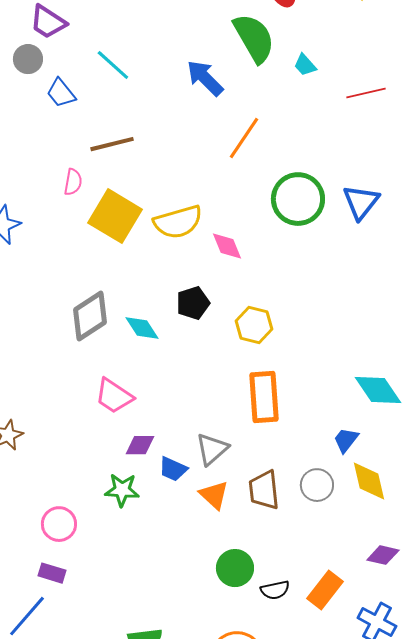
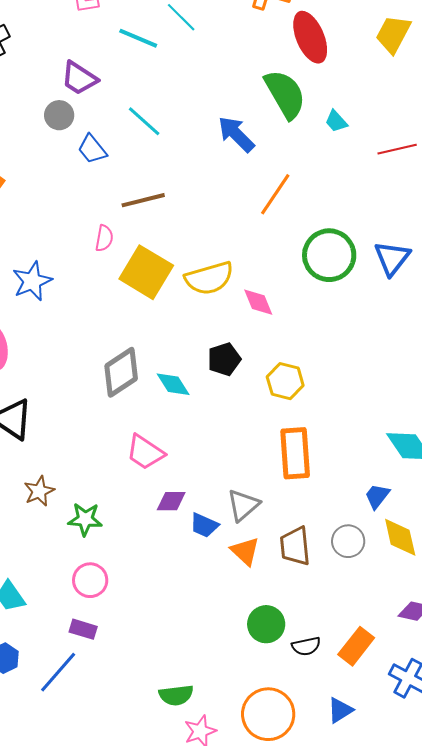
green star: (122, 490) -> (85, 519), moved

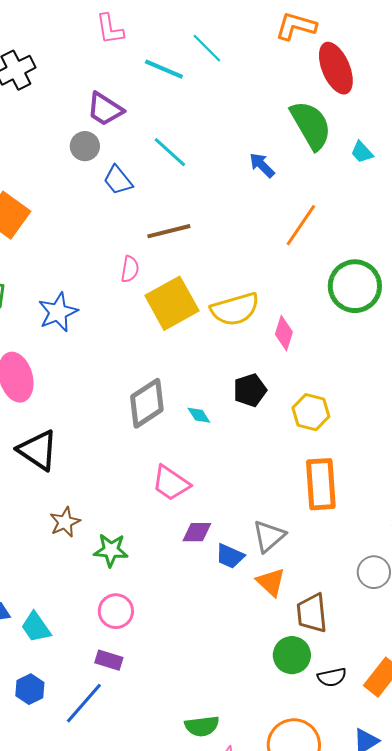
blue arrow: (236, 134) -> (262, 165), size x0.7
yellow square: (146, 272) -> (172, 303), turned 30
pink diamond: (258, 302) -> (284, 333), turned 40
cyan diamond: (173, 384) -> (199, 415), size x0.7
brown trapezoid: (295, 546) -> (312, 613), moved

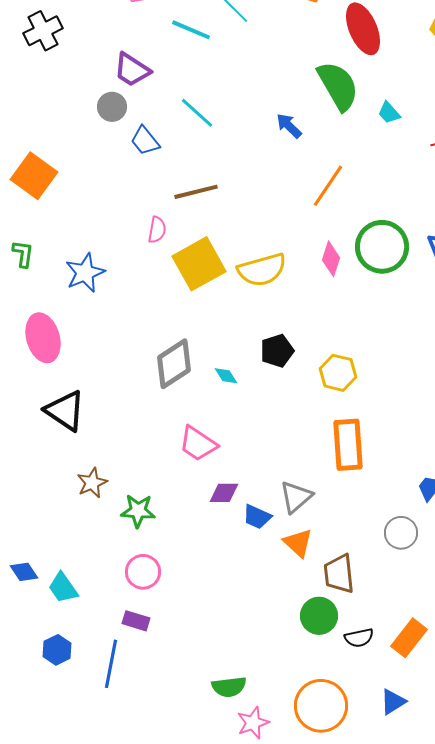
pink diamond: (284, 333) -> (331, 259), moved
blue line: (84, 703) -> (111, 664), turned -30

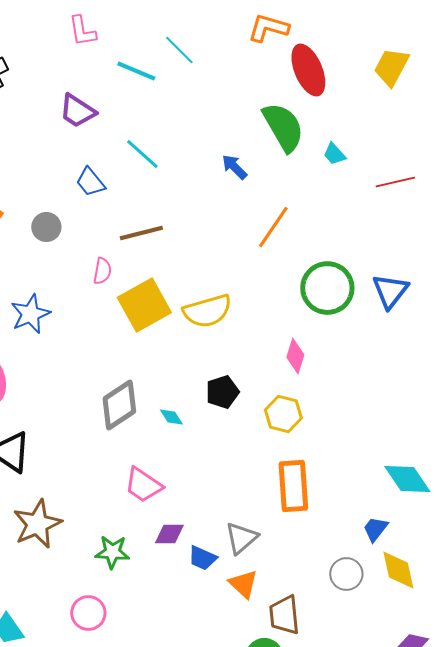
gray circle: (112, 107) -> (46, 227), moved
pink diamond: (331, 259) -> (295, 356), moved
brown star: (92, 483) -> (37, 524), size x1.6
green star: (138, 511) -> (112, 552), moved

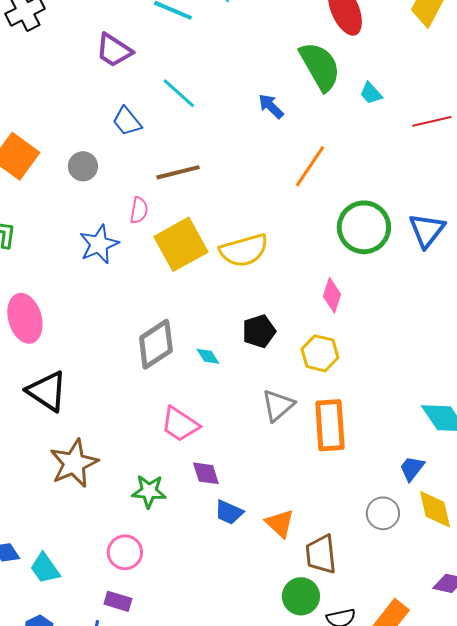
blue star: (30, 314) -> (99, 244), moved
purple diamond: (169, 534) -> (206, 473), turned 72
gray triangle: (241, 538) -> (278, 405), moved
blue trapezoid: (202, 558) -> (229, 512), moved

